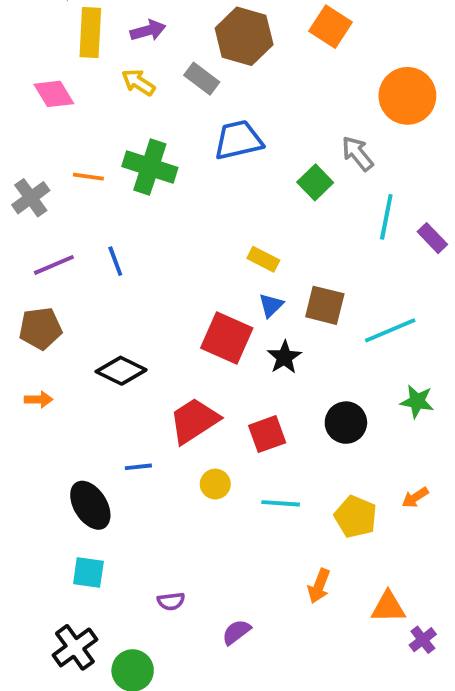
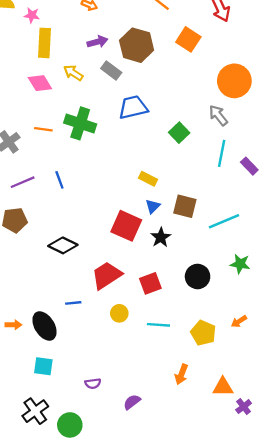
purple arrow: (148, 31) -> (97, 42), moved
pink diamond: (54, 94) -> (40, 83), moved
gray arrow: (357, 154) -> (218, 115), moved
orange arrow: (38, 399) -> (13, 325), moved

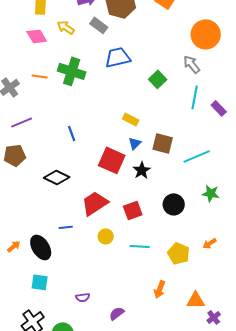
blue line: (59, 180) -> (72, 133), moved
orange arrow: (13, 325) -> (14, 246), turned -40

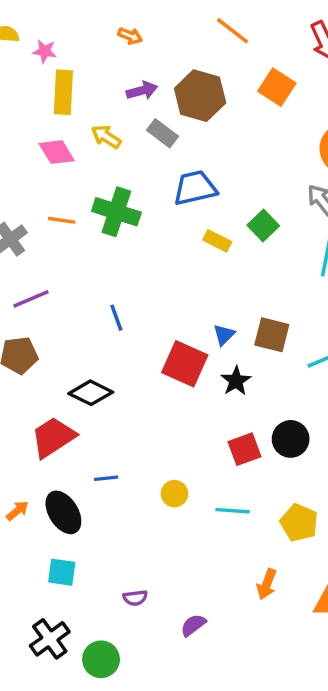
yellow rectangle: (131, 119) -> (217, 241), moved
red trapezoid: (95, 203) -> (53, 437), moved
red square: (133, 210) -> (244, 449), moved

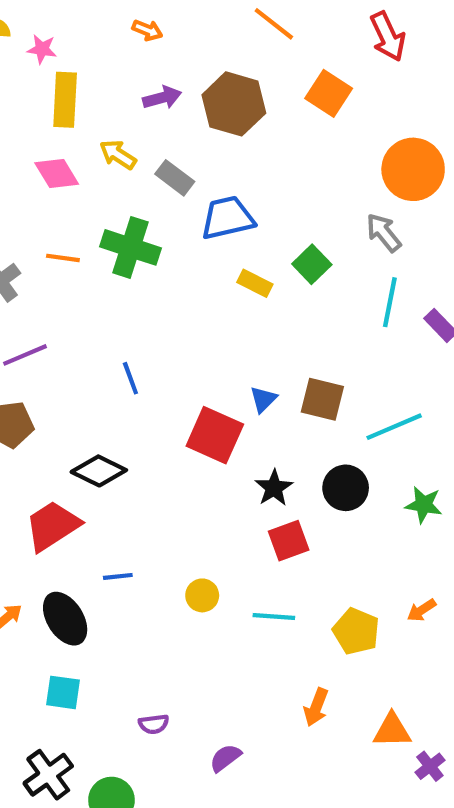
gray rectangle: (162, 133) -> (175, 178), moved
black star: (236, 381) -> (274, 488), moved
black circle: (291, 439) -> (346, 488), moved

